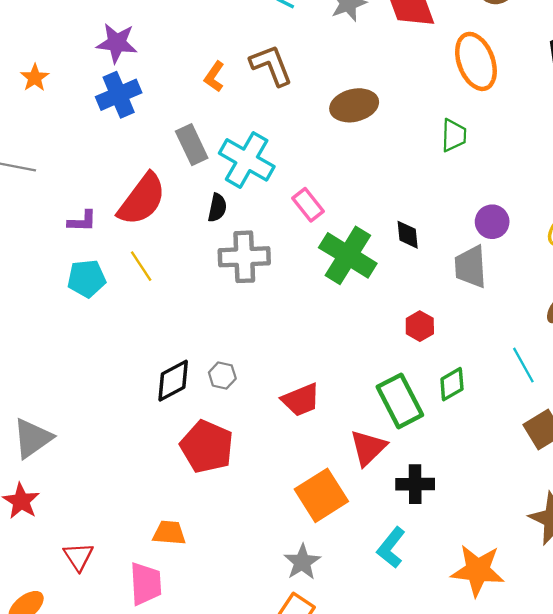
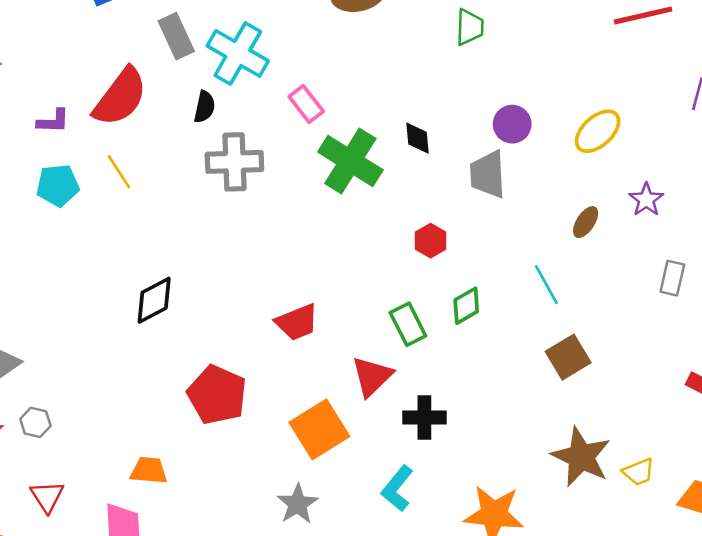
gray hexagon: (222, 375) -> (35, 422), moved
green rectangle: (400, 401) -> (408, 324), size x0.7
red pentagon: (207, 447) -> (217, 395), moved

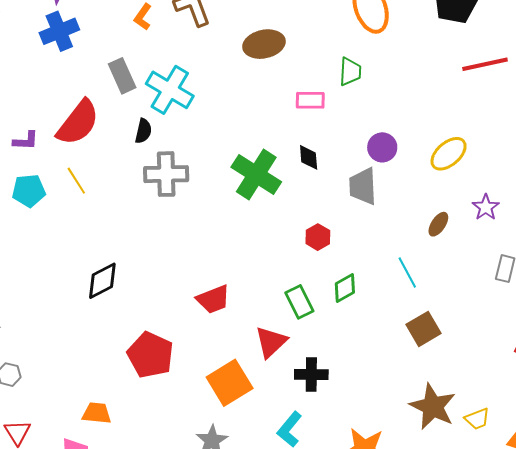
pink rectangle: (306, 104) -> (310, 100), moved, turned -52

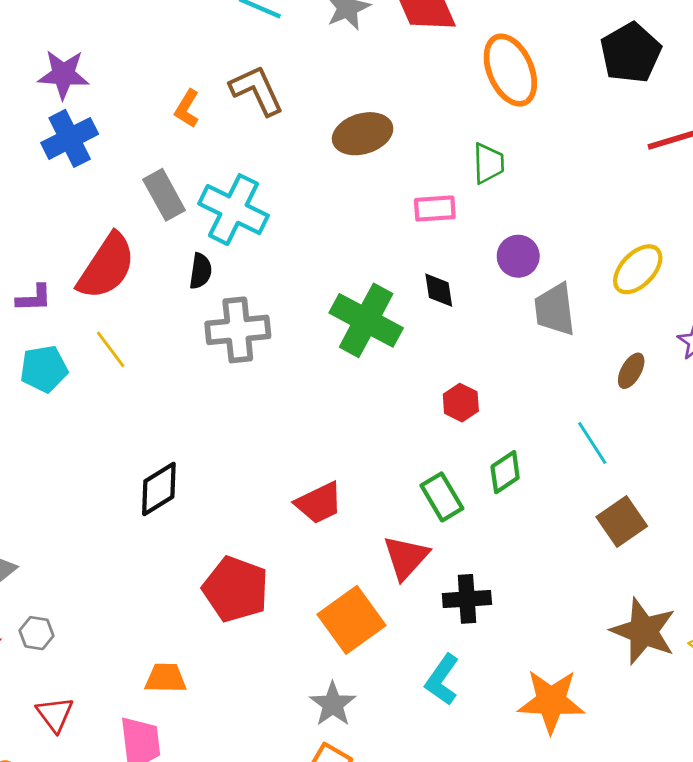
purple circle: (382, 147) -> (518, 256), moved
gray trapezoid: (363, 186) -> (555, 309), moved

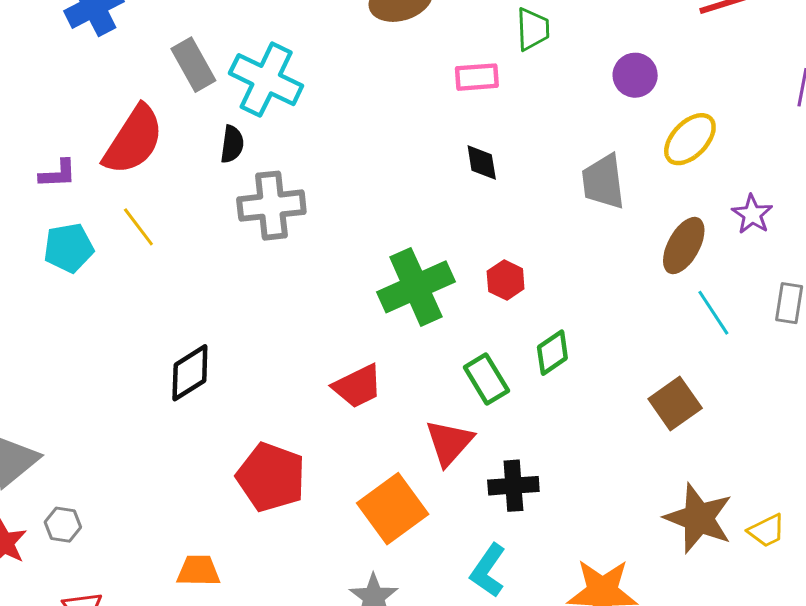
purple circle: (518, 256) -> (635, 75), moved
green cross: (366, 320) -> (416, 287), moved, turned 38
brown ellipse: (631, 371) -> (684, 246), size x1.5
cyan line: (592, 443) -> (713, 313), moved

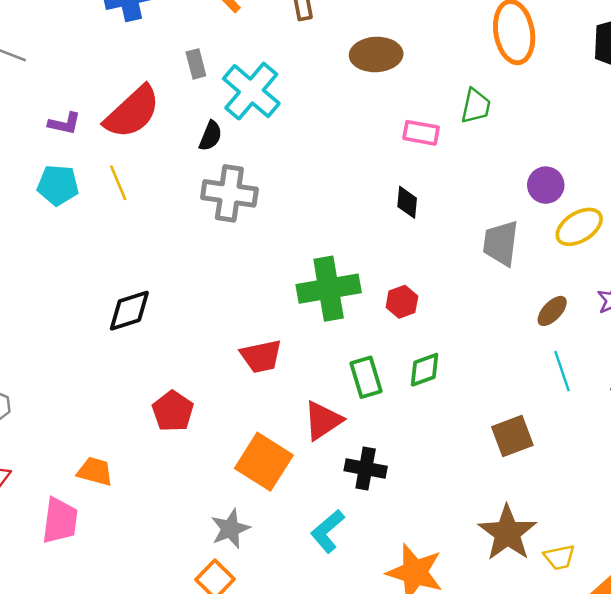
gray rectangle: (193, 65) -> (196, 64), size x0.7
purple circle: (635, 75) -> (546, 185), moved
brown ellipse: (684, 246) -> (552, 311), size x0.7
red pentagon: (271, 477) -> (173, 411), size x0.7
orange square: (393, 509) -> (264, 462), turned -36

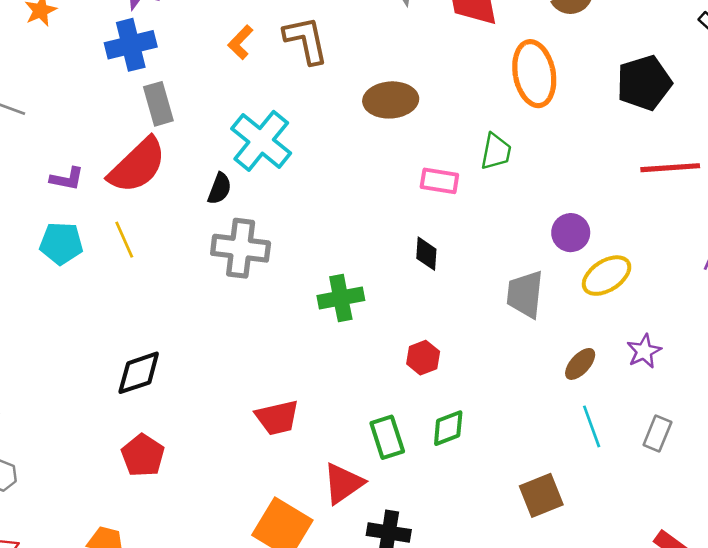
gray rectangle: (196, 64) -> (158, 104), moved, size x1.4
green cross: (329, 289) -> (341, 298), moved, size x0.7
red pentagon: (173, 411) -> (143, 455), moved

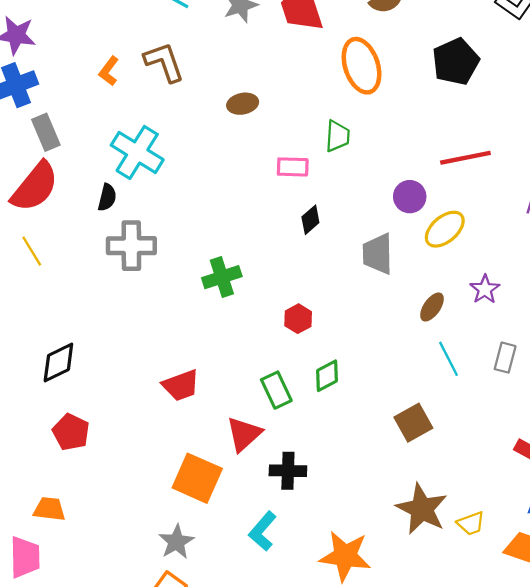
brown ellipse: (391, 100) -> (243, 104), size x0.7
red line: (670, 168) -> (465, 158), moved
black diamond: (426, 254) -> (310, 220), moved, turned 52

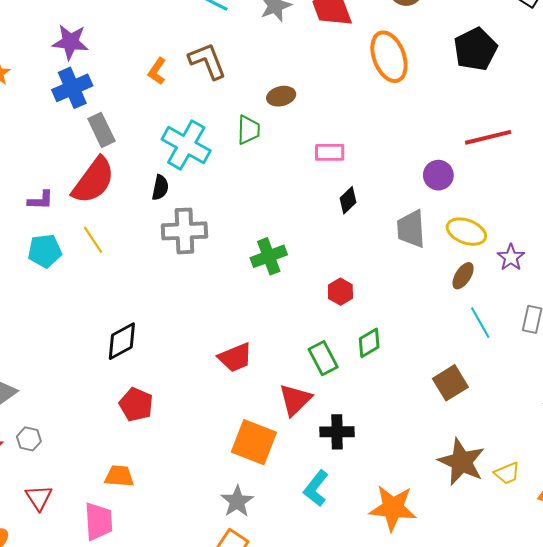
green trapezoid: (337, 136) -> (249, 130), moved
yellow ellipse: (445, 229) -> (466, 232), moved, turned 63

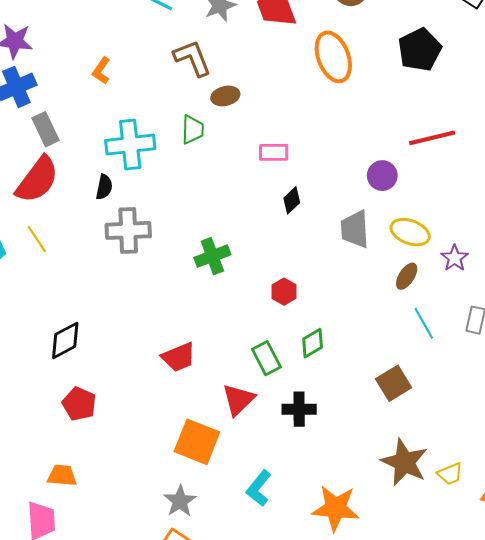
brown L-shape: (207, 61) -> (192, 58), moved
cyan cross: (186, 145) -> (130, 145), turned -36
black cross: (337, 432) -> (299, 409), moved

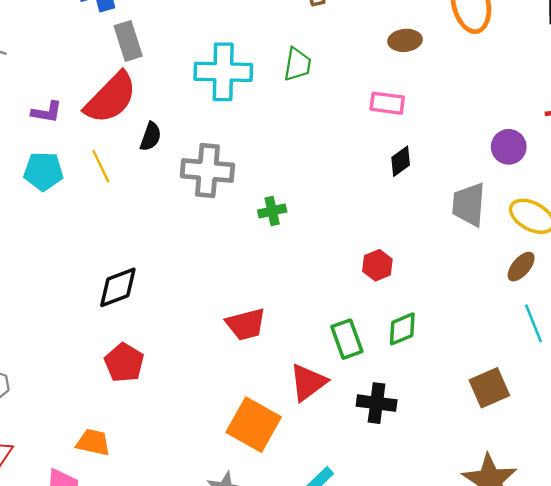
brown ellipse: (225, 96) -> (405, 40), moved
black semicircle: (104, 187) -> (151, 137), moved
green cross: (212, 256) -> (272, 211), moved, size x0.7

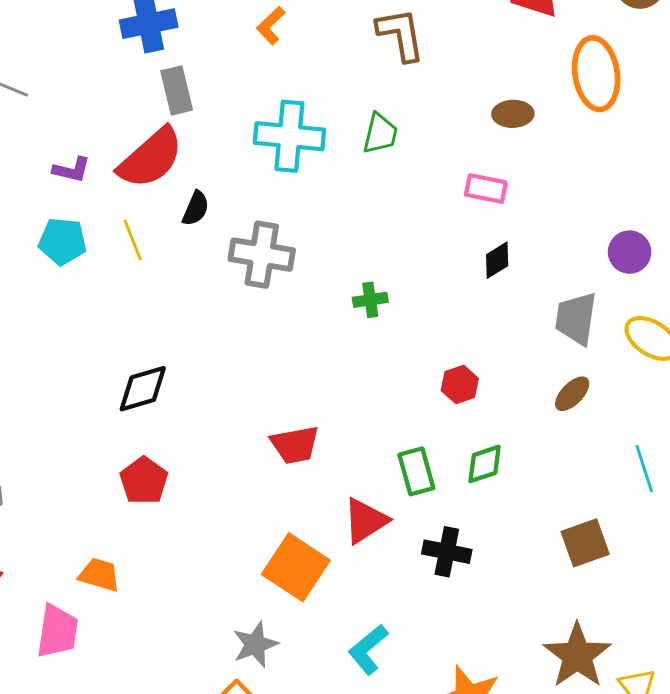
green cross: (272, 211) -> (370, 300), moved
brown ellipse: (521, 267) -> (572, 394), moved

